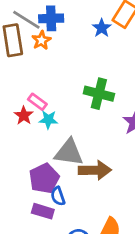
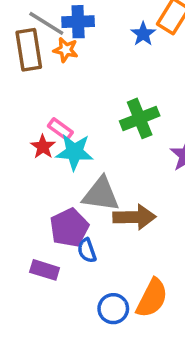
orange star: (41, 40) -> (66, 50), turned -30
green cross: (99, 94) -> (140, 118), turned -36
cyan star: (48, 120) -> (75, 152), size x1.5
purple rectangle: (43, 211) -> (45, 270), moved

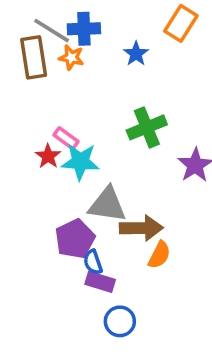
blue star: (143, 34) -> (136, 54), moved
purple rectangle: (45, 270) -> (100, 282), moved
orange semicircle: (152, 298) -> (159, 255), moved, size x0.7

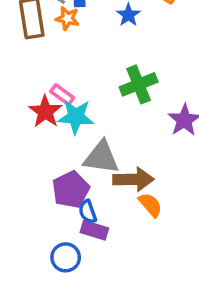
red star: (48, 156) -> (45, 112), size x1.4
orange semicircle: (159, 255) -> (150, 205), turned -68
blue circle: (120, 321) -> (66, 257), moved

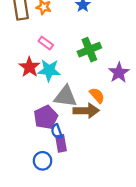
pink rectangle: (62, 95) -> (46, 43), moved
orange semicircle: (150, 205) -> (97, 95), moved
purple rectangle: (94, 230) -> (61, 143), turned 63

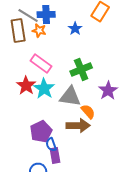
pink rectangle: (46, 43) -> (41, 64), size x1.5
cyan star: (49, 70) -> (44, 89), turned 30
gray triangle: (65, 96) -> (70, 97), moved

